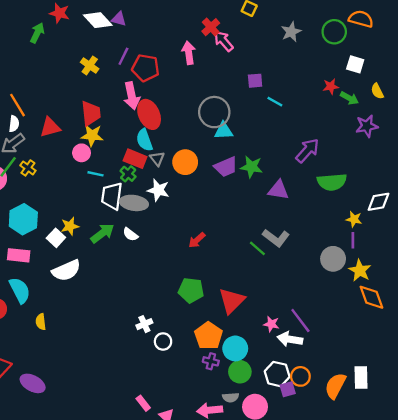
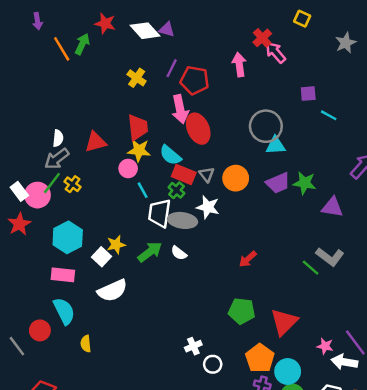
orange line: (17, 105) -> (62, 49), moved
cyan semicircle: (144, 140) -> (170, 155), moved, turned -30
cyan line: (95, 174) -> (143, 190), turned 49

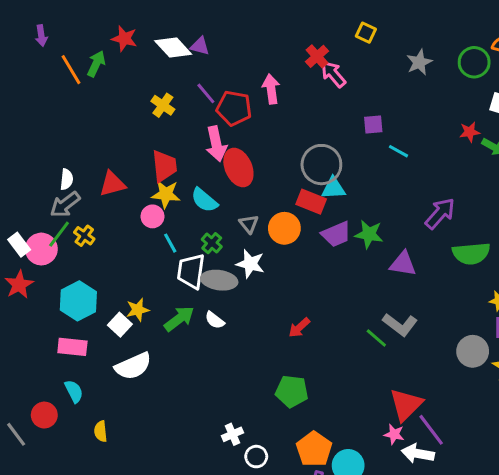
pink arrow: (239, 65) -> (271, 89), moved
purple line: (172, 68) -> (206, 93), turned -66
red rectangle: (184, 175) -> (311, 202), moved
cyan semicircle: (64, 311) -> (74, 391), size x0.7
red triangle: (284, 322) -> (406, 405), moved

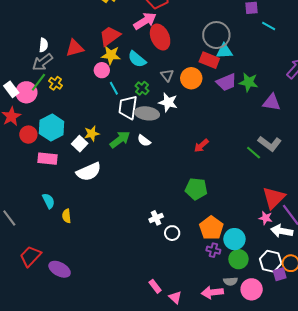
pink arrow: (216, 144) -> (145, 21), turned -110
red trapezoid: (164, 166) -> (110, 36), turned -120
cyan semicircle: (74, 391) -> (49, 201), moved
red circle: (44, 415) -> (28, 135), moved

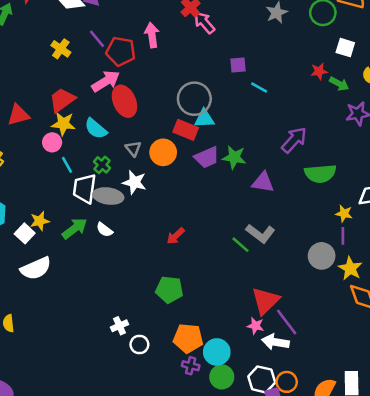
orange pentagon: (211, 228) -> (188, 338), turned -30

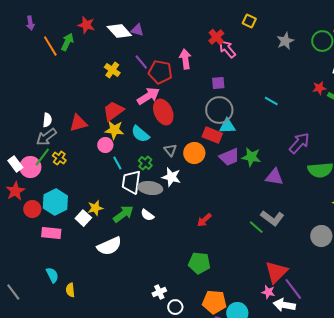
purple square: (238, 65) -> (218, 83), moved
white semicircle: (36, 268) -> (109, 246), moved

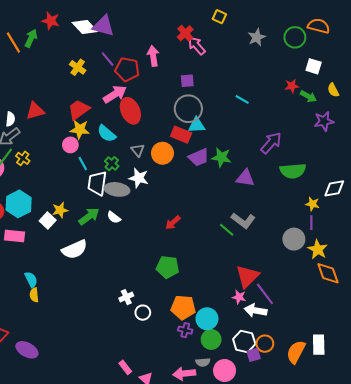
purple triangle: (137, 30) -> (103, 26), size x1.6
red triangle: (78, 123) -> (35, 111), moved
cyan semicircle: (52, 275) -> (31, 279), moved

